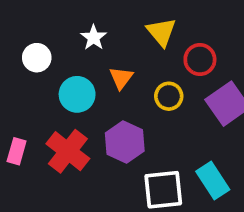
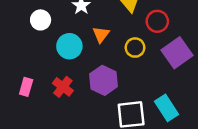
red cross: (68, 151) -> (63, 87), size x0.7

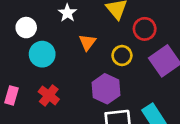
cyan circle: (69, 46) -> (42, 54), moved
purple hexagon: (104, 80) -> (106, 89), moved

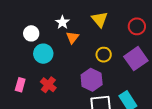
red circle: (145, 29) -> (137, 26), moved
orange triangle: (87, 42) -> (72, 37), moved

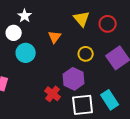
white star: (62, 22) -> (25, 16), moved
red circle: (137, 26) -> (108, 24), moved
red cross: (48, 85) -> (53, 94), moved

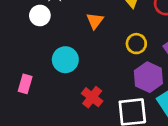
cyan circle: (26, 53) -> (65, 60), moved
purple hexagon: (74, 79) -> (148, 77), moved

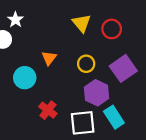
orange triangle: (95, 21) -> (49, 58), moved

